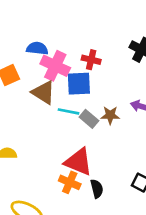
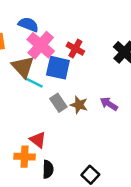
cyan line: (69, 111) -> (33, 82), moved
red triangle: (78, 162) -> (38, 140), size x0.6
orange cross: (70, 182) -> (25, 157), turned -36

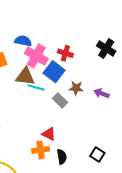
brown triangle: (23, 67) -> (25, 76), turned -30
blue square: (58, 68) -> (54, 72), turned 36
brown star: (79, 105) -> (76, 88), moved

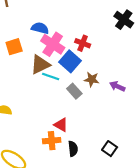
black cross: (106, 48) -> (124, 20), moved
brown triangle: (25, 76) -> (40, 65), turned -36

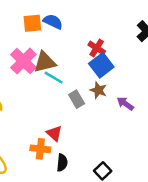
pink cross: (53, 44) -> (23, 61), moved
orange square: (14, 47) -> (32, 23), moved
blue square: (70, 61) -> (101, 65), moved

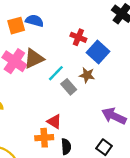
blue square: (101, 65) -> (98, 52), moved
cyan line: (54, 78) -> (56, 73), moved, turned -66
purple arrow: (125, 104) -> (114, 116), moved, size x1.5

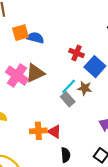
orange square: (16, 26) -> (20, 33), moved
cyan line: (56, 73) -> (69, 86), moved
orange cross: (44, 138) -> (38, 131), moved

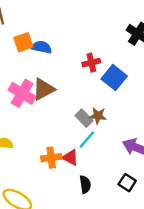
red cross: (76, 53) -> (91, 63), turned -32
cyan line: (69, 86) -> (87, 140), moved
brown star: (85, 88) -> (98, 116), moved

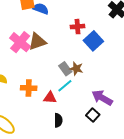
red triangle: (70, 157) -> (50, 98), turned -32
orange cross: (51, 158) -> (29, 88), moved
black square: (127, 183) -> (93, 115), moved

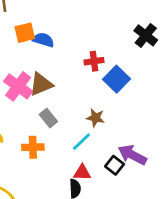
gray rectangle: (65, 69) -> (48, 118), moved
red triangle: (50, 98) -> (82, 173), moved
black square: (93, 115) -> (115, 165), moved

